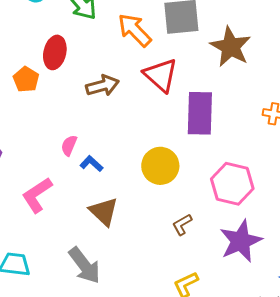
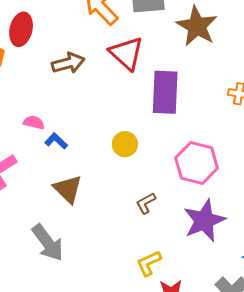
pink semicircle: (69, 145) -> (34, 122), turned 80
yellow circle: (160, 166) -> (125, 144), size x0.7

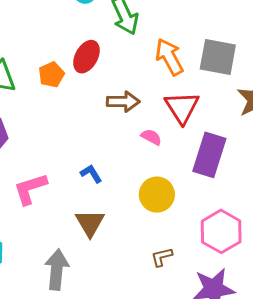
pink semicircle: (34, 122) -> (151, 137), moved
yellow circle: (125, 144) -> (157, 195), size x1.4
gray arrow: (48, 243) -> (57, 270), turned -153

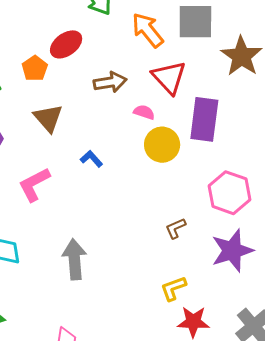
red ellipse: (86, 57) -> (66, 44), turned 36
yellow circle: (157, 195) -> (162, 145), moved
brown triangle: (90, 223) -> (48, 118), moved

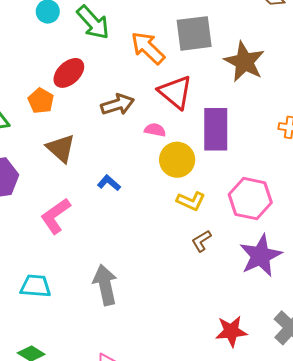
yellow L-shape: (173, 288) -> (191, 201), moved, turned -128

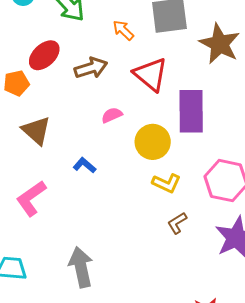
orange arrow: (148, 48) -> (123, 30), size x0.6
orange pentagon: (41, 101) -> (16, 83), turned 30
brown arrow: (118, 105) -> (91, 68), moved
pink semicircle: (155, 130) -> (112, 115), moved, turned -35

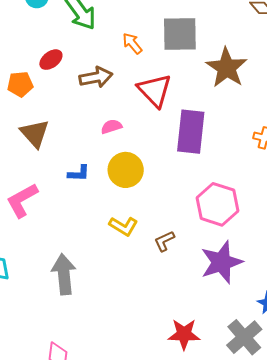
red ellipse: (44, 55) -> (51, 60), size x0.7
yellow circle: (153, 142) -> (126, 170), moved
blue L-shape: (85, 165) -> (79, 173), turned 135
yellow L-shape: (167, 183) -> (123, 226), moved

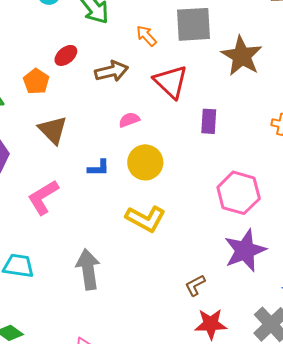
orange pentagon: (20, 84) -> (36, 81), turned -30
purple rectangle: (191, 132) -> (209, 121), size x0.6
yellow L-shape: (123, 226) -> (146, 219), size x1.4
brown L-shape: (164, 241) -> (195, 285), moved

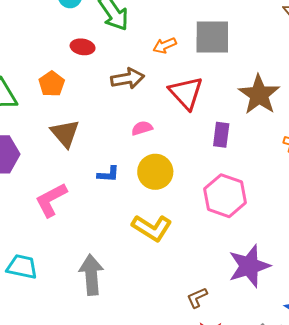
orange arrow: (146, 36) -> (165, 45), turned -75
red ellipse: (66, 55) -> (83, 47), moved, turned 45
brown star: (242, 56) -> (259, 95), moved
pink hexagon: (239, 193) -> (225, 196), moved

